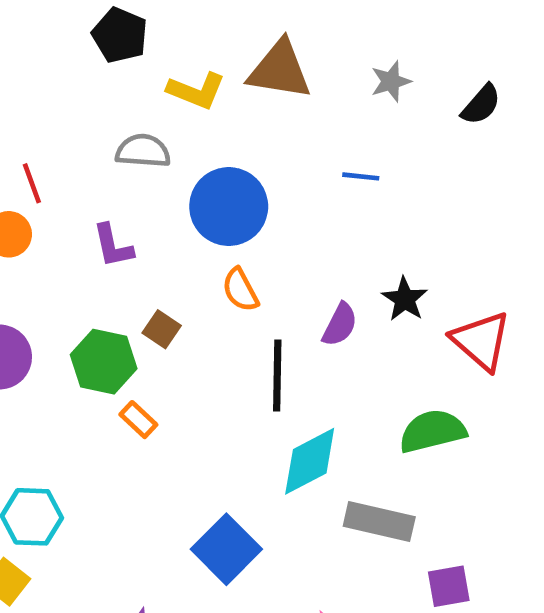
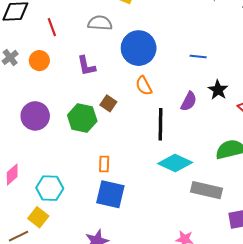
blue line: (361, 176) -> (198, 56), moved
red line: (32, 183) -> (52, 27), moved
orange rectangle: (138, 420) -> (104, 164), moved, turned 49
cyan diamond: (310, 461) -> (175, 163), turned 52
blue square: (226, 549) -> (110, 194), moved, turned -32

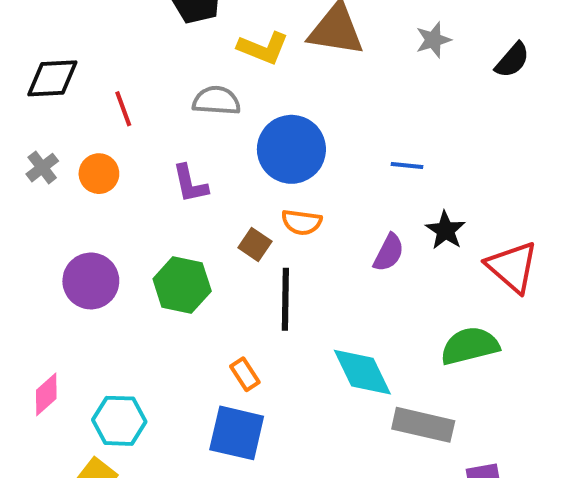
orange semicircle: (144, 86) -> (302, 222), turned -54
brown square: (108, 103) -> (255, 245), moved
black line: (161, 124) -> (285, 299), moved
cyan diamond: (175, 163) -> (362, 372), turned 40
orange rectangle: (104, 164) -> (245, 374), moved, turned -35

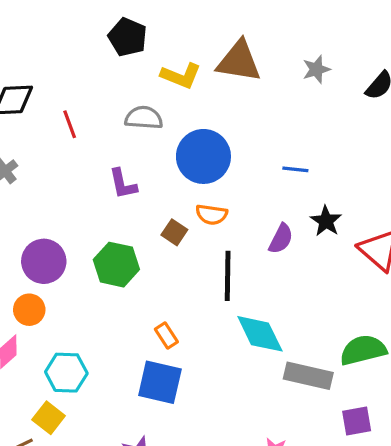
orange circle: (99, 174) -> (29, 310), moved
black line: (285, 299) -> (228, 276), moved
green semicircle: (470, 346) -> (363, 350), moved

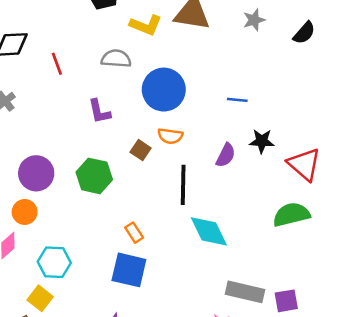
black star: (326, 221) -> (262, 141), turned -30
green semicircle: (363, 350) -> (291, 215), moved
gray rectangle: (308, 376) -> (245, 292), moved

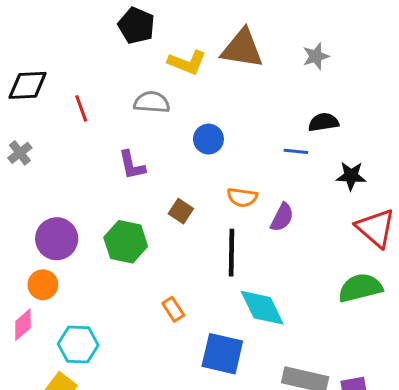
black semicircle: (304, 33) -> (323, 122), moved, turned -140
blue circle: (164, 90) -> (208, 139), size x0.6
orange semicircle: (170, 136) -> (242, 197), moved
black star: (262, 141) -> (351, 176), moved
blue square: (129, 270) -> (222, 354), moved

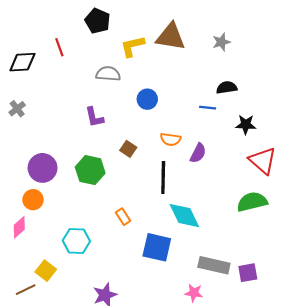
yellow L-shape: (187, 62) -> (132, 46), turned 145
red line: (81, 108) -> (59, 47), moved
cyan hexagon: (78, 345) -> (76, 241), moved

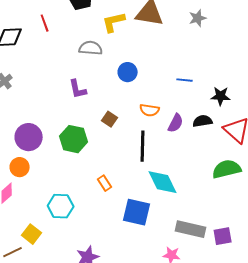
black semicircle: (227, 88) -> (203, 121), moved

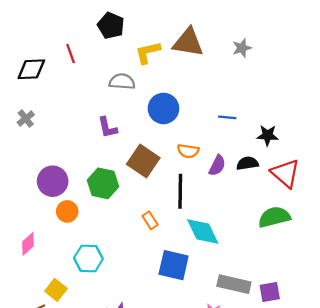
blue circle: (128, 72) -> (163, 108), size x1.4
brown square: (110, 119) -> (143, 161), size x1.8
orange circle: (20, 167) -> (67, 211), moved
orange rectangle: (105, 183) -> (150, 220), moved

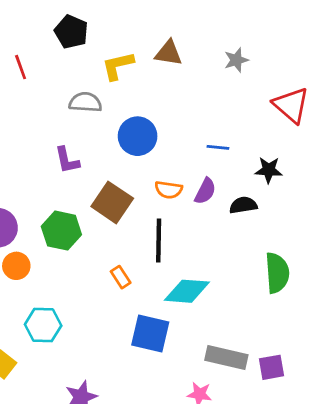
brown triangle: (188, 42) -> (169, 53), size x0.7
purple semicircle: (217, 166) -> (205, 191), moved
red triangle: (285, 173) -> (291, 105), moved
green semicircle: (274, 217) -> (277, 273), turned 100
cyan diamond: (203, 232) -> (187, 291), turned -60

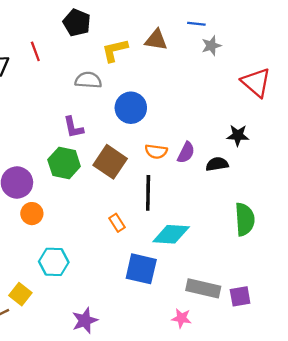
blue line: (218, 147) -> (196, 24), moved
green hexagon: (61, 231) -> (64, 163), moved

